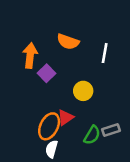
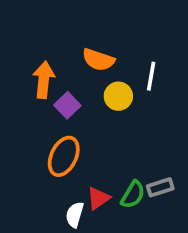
yellow circle: (83, 91) -> (118, 96), moved
red triangle: (65, 117) -> (98, 198), moved
orange ellipse: (49, 126) -> (64, 156), moved

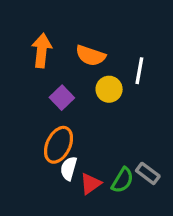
orange arrow: (44, 80) -> (42, 50), moved
gray rectangle: (160, 187) -> (148, 173), turned 55
white semicircle: (75, 215) -> (69, 168), moved

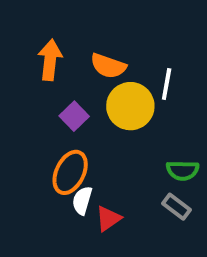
yellow circle: (109, 89) -> (130, 106), size x1.5
green semicircle: (123, 180) -> (183, 170), moved, turned 60

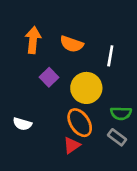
yellow circle: (130, 106) -> (86, 88), moved
orange ellipse: (70, 172) -> (80, 123), moved, turned -60
white semicircle: (82, 201) -> (22, 124), moved, turned -90

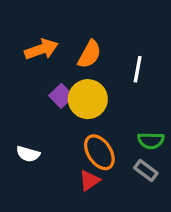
orange arrow: (33, 40) -> (41, 49), turned 65
orange semicircle: (72, 44) -> (89, 54), turned -80
yellow circle: (86, 88) -> (88, 99), moved

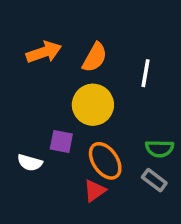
purple square: (61, 96) -> (61, 142), moved, turned -35

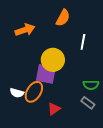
orange semicircle: (95, 57) -> (63, 18), moved
purple square: (61, 142) -> (46, 74), moved, size x1.5
orange ellipse: (105, 161) -> (34, 92), moved, turned 65

